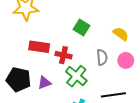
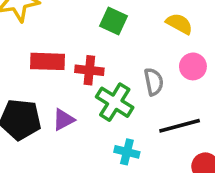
gray semicircle: (102, 57) -> (154, 82), moved

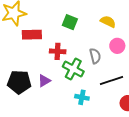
red rectangle: (48, 61) -> (32, 35), moved

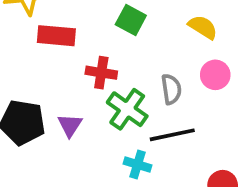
purple triangle: (44, 81) -> (70, 125), turned -32
black line: (111, 81) -> (172, 135), moved

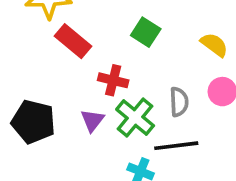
red rectangle: (56, 36) -> (73, 41), turned 30
purple triangle: (70, 125) -> (92, 120), moved

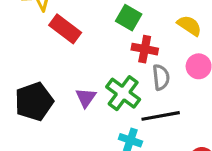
red cross: (113, 80) -> (145, 49), moved
black pentagon: (33, 122) -> (34, 101), turned -30

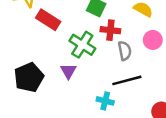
green cross: (123, 93) -> (82, 45), moved

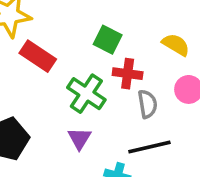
purple triangle: (68, 71) -> (79, 138), moved

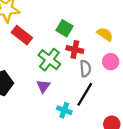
black line: (149, 147) -> (85, 94), turned -50

